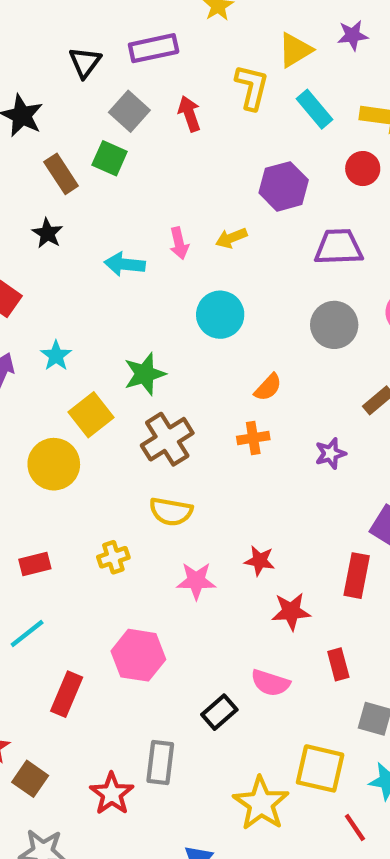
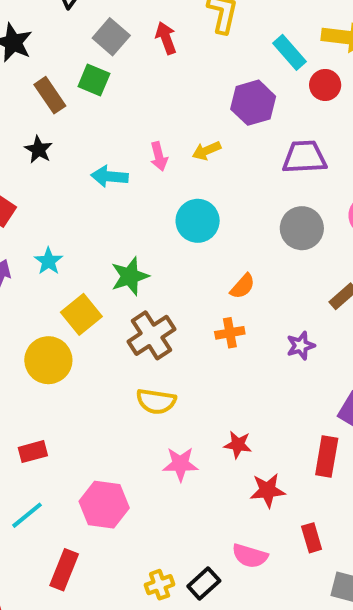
cyan rectangle: (315, 109) -> (290, 52), moved
yellow cross: (113, 557) -> (160, 585), moved
pink hexagon: (138, 655) -> (104, 505), moved

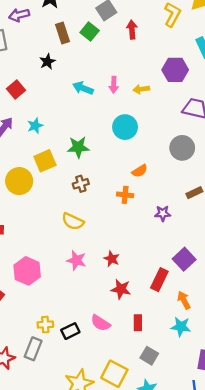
red arrow: (166, 38) -> (132, 30), moved
brown cross: (151, 335) -> (81, 184), size x0.6

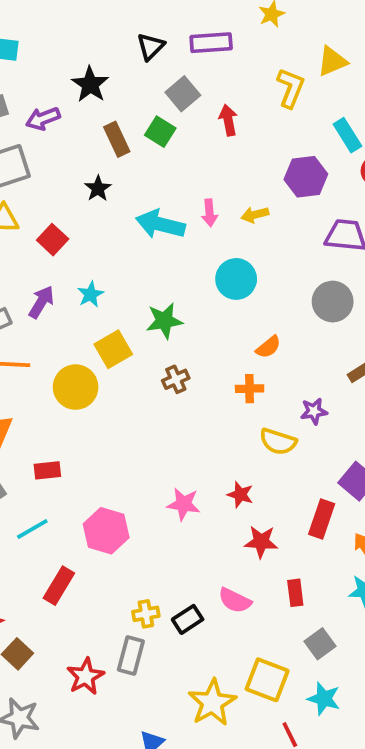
cyan arrow: (83, 88) -> (160, 224), size x1.4
yellow semicircle: (73, 221) -> (278, 442), moved
gray square: (149, 356) -> (320, 644), turned 30

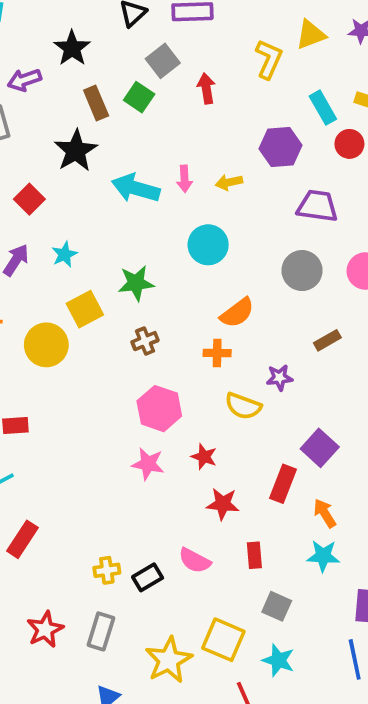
black star: (98, 188) -> (76, 151), size x1.6
orange semicircle: (268, 347) -> (237, 313), size x1.4
pink hexagon: (106, 531) -> (159, 409), moved
gray square: (320, 644) -> (277, 606), turned -32
gray rectangle: (131, 655) -> (101, 631), moved

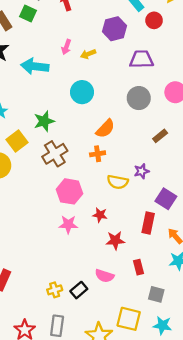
pink arrow: (184, 179) -> (66, 47), moved, turned 32
brown cross: (145, 341) -> (55, 154), size x1.6
purple star: (279, 378) -> (142, 171), moved

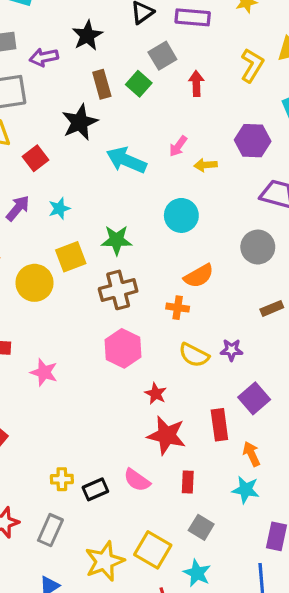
red rectangle: (148, 223) -> (219, 425), turned -36
pink star: (68, 224) -> (44, 372), moved
red star: (115, 240) -> (167, 435), size x1.4

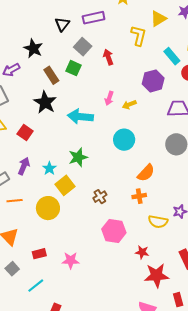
cyan star: (59, 208) -> (49, 168), moved
green star: (117, 240) -> (78, 157), moved
brown cross: (118, 290) -> (100, 197), size x0.6

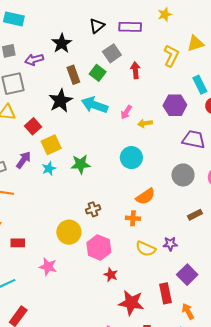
cyan arrow: (80, 117) -> (95, 105), moved
yellow square: (65, 185) -> (51, 145), moved
yellow circle: (48, 208) -> (69, 232), moved
red star: (142, 252) -> (111, 275), moved
red rectangle: (39, 254) -> (18, 243), moved

